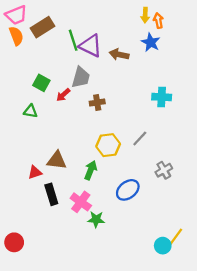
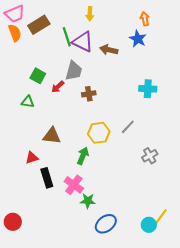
yellow arrow: (145, 15) -> (90, 14), moved
brown triangle: (57, 160) -> (52, 136), moved
blue ellipse: (128, 190) -> (106, 224), moved

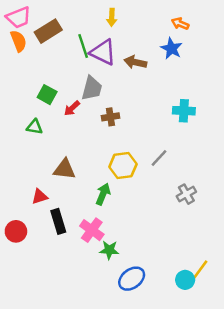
orange arrow: (145, 19) -> (180, 24), turned -56
red circle: (13, 222) -> (16, 231), moved

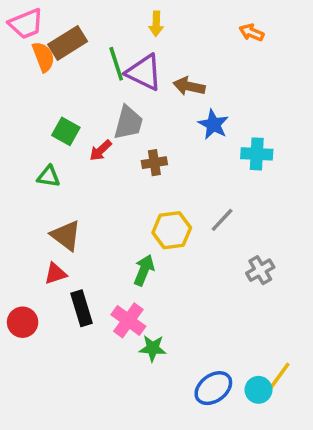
orange semicircle: (18, 41) -> (43, 57), moved
blue star: (171, 49) -> (213, 124), moved
brown triangle: (64, 169) -> (66, 235), moved, turned 30
blue ellipse: (132, 279) -> (213, 388), moved

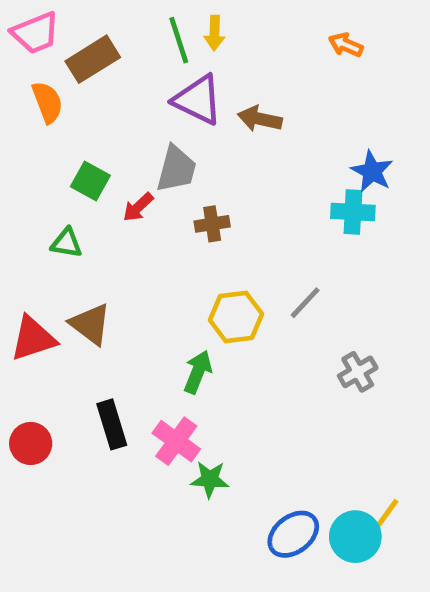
orange semicircle: (43, 57) -> (47, 102), moved
green line: (116, 64) -> (179, 40), moved
blue star: (213, 124) -> (372, 171), moved
red triangle: (56, 274) -> (33, 338), moved, size x1.5
cyan circle: (258, 390) -> (355, 537), size x1.4

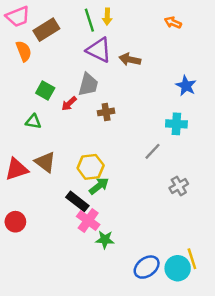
cyan cross: (353, 212) -> (176, 124), moved
yellow hexagon: (236, 317) -> (91, 167), moved
green arrow: (198, 372) -> (99, 186), turned 30
black rectangle: (112, 424) -> (77, 201), moved, turned -35
yellow line: (384, 517) -> (192, 259), turned -54

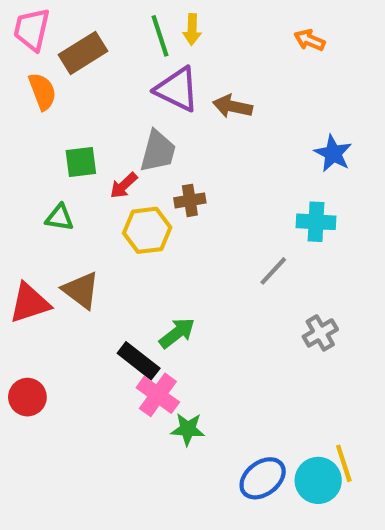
pink trapezoid: (18, 17) -> (32, 29), turned 125
green square: (45, 90) -> (81, 162), turned -36
yellow hexagon: (91, 167) -> (147, 230), moved

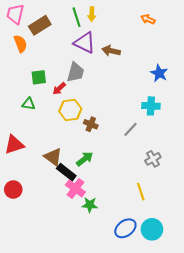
brown cross: (190, 200) -> (91, 124), moved, turned 32
brown triangle: (81, 290) -> (53, 157), moved
yellow line: (344, 463) -> (141, 192), moved

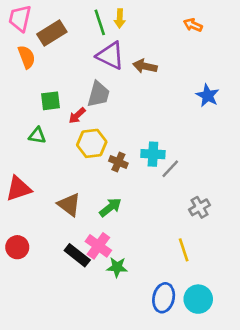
cyan cross: (151, 106) -> (153, 154), moved
black rectangle: (66, 172) -> (77, 255), moved
blue ellipse: (125, 228) -> (164, 298), turned -40

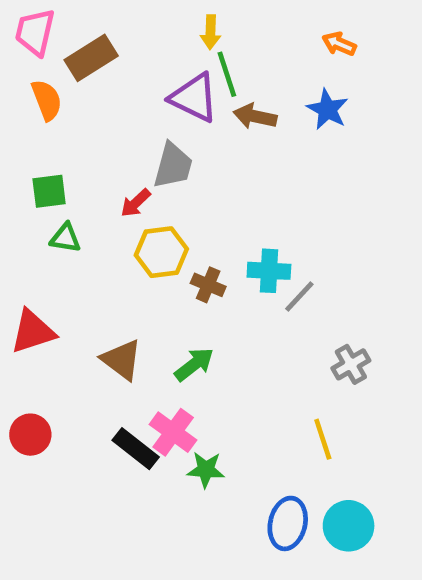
green line: (100, 22) -> (227, 74), moved
blue star: (208, 96) -> (327, 109), moved
green square: (51, 101) -> (49, 191), moved

